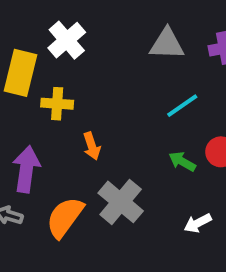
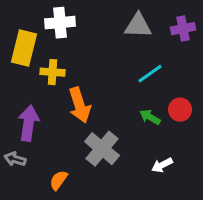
white cross: (67, 40) -> (60, 23), turned 36
orange arrow: (92, 146) -> (80, 105), size x1.6
orange semicircle: (65, 217) -> (59, 180), moved, size x0.6

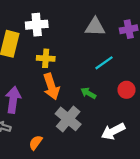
yellow cross: (53, 72) -> (46, 58), moved
green arrow: (150, 117) -> (88, 93), moved
white arrow: (162, 165) -> (113, 131), size x1.5

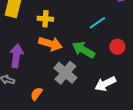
orange arrow: (51, 86) -> (50, 44), turned -55
green arrow: (88, 93) -> (83, 50), size x1.6

